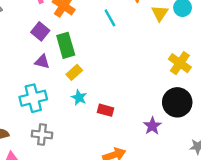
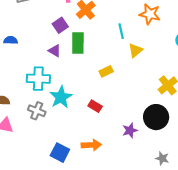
yellow triangle: (160, 13) -> (135, 50), moved
yellow rectangle: (74, 72) -> (106, 71), moved
cyan star: (79, 98) -> (61, 97), moved, size x1.6

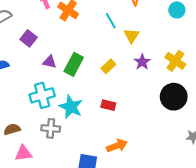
purple square: (60, 25) -> (29, 38), moved
green rectangle: (78, 43) -> (74, 64), moved, turned 45
purple star: (130, 130) -> (142, 62), moved

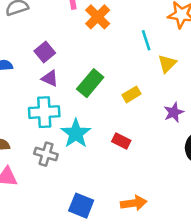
purple square: (29, 38) -> (45, 52), moved
purple triangle: (50, 62) -> (50, 78), moved
purple star: (142, 62) -> (174, 112), moved
orange arrow: (117, 146) -> (134, 203), moved

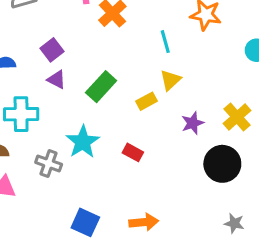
yellow triangle: (167, 64) -> (170, 80), moved
cyan cross: (44, 112) -> (21, 114), moved

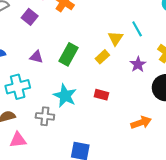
cyan line: (165, 42) -> (137, 29), moved
purple square: (52, 50) -> (30, 17), moved
orange arrow: (144, 222) -> (141, 123), moved

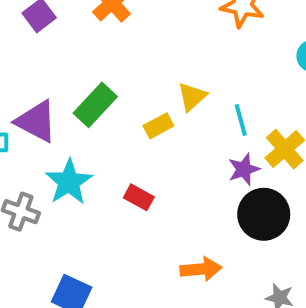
cyan line: (137, 29) -> (241, 120), moved
purple triangle: (36, 57) -> (36, 121), moved, size x1.6
purple star: (138, 64) -> (244, 169), moved

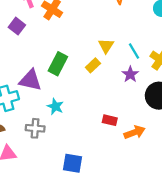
purple star: (244, 169) -> (130, 74), moved
cyan star: (69, 182) -> (55, 106), size x0.7
red rectangle: (139, 197) -> (110, 120), moved

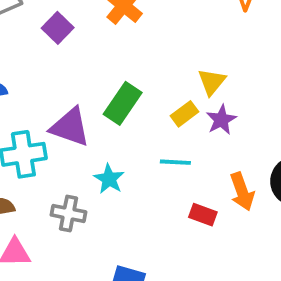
cyan line: (134, 51) -> (175, 162), moved, turned -63
purple star: (130, 74) -> (221, 120), moved
orange arrow: (135, 132) -> (242, 192), moved, turned 84

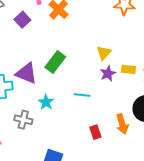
yellow rectangle: (185, 114) -> (128, 69), moved, turned 40
orange arrow: (242, 192) -> (122, 124), moved
red rectangle: (203, 215) -> (95, 132), moved, turned 48

